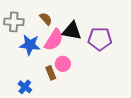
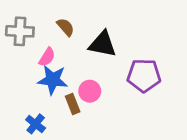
purple pentagon: (100, 39) -> (144, 75), moved
pink semicircle: (54, 40) -> (47, 57), moved, size x0.6
blue star: (30, 45) -> (53, 80), moved

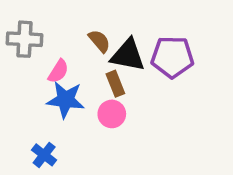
brown semicircle: (66, 27) -> (99, 41), moved
purple pentagon: (144, 75) -> (172, 57), moved
brown rectangle: (73, 104) -> (115, 84), moved

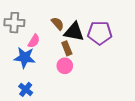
blue star: (65, 100) -> (25, 58), moved

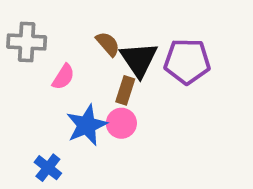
black triangle: (74, 32) -> (139, 59), turned 45
brown rectangle: (67, 48) -> (125, 90), turned 40
blue star: (25, 58) -> (87, 125), moved, turned -30

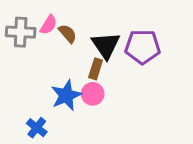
brown semicircle: (108, 44) -> (68, 34), moved
pink semicircle: (63, 77) -> (49, 25), moved

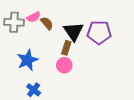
pink semicircle: (49, 25) -> (34, 17), turned 32
blue star: (66, 95) -> (27, 60), moved
blue cross: (37, 128) -> (34, 90), moved

